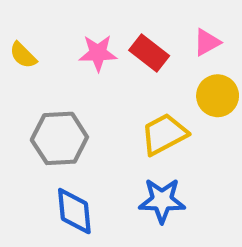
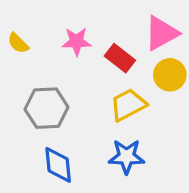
pink triangle: (207, 42) -> (162, 33), size x1.6
red rectangle: (149, 53) -> (120, 58), moved

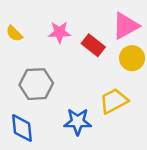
yellow trapezoid: (128, 105) -> (114, 101), moved
blue star: (126, 157) -> (78, 122), moved
blue diamond: (58, 165) -> (22, 128), moved

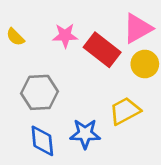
red rectangle: (93, 45) -> (102, 50), size x1.4
blue diamond: (22, 128) -> (42, 141), moved

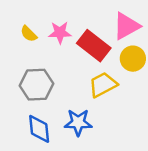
yellow semicircle: (15, 37) -> (29, 34), moved
yellow trapezoid: (125, 111) -> (103, 85), moved

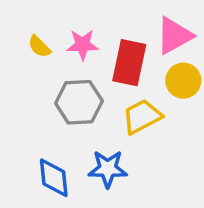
red rectangle: (94, 46) -> (129, 63), turned 64
gray hexagon: (36, 85) -> (79, 102), moved

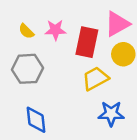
gray hexagon: (79, 102) -> (28, 69), moved
blue star: (108, 169) -> (111, 114), moved

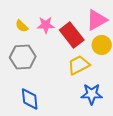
red rectangle: (87, 42) -> (72, 35), turned -50

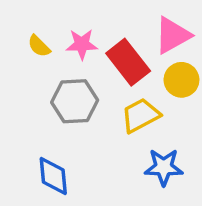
gray hexagon: (23, 57) -> (75, 101), moved

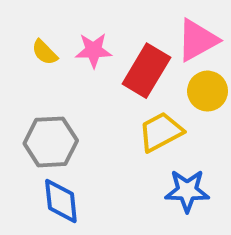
red rectangle: (128, 62) -> (146, 71), turned 69
gray hexagon: (75, 101) -> (51, 142), moved

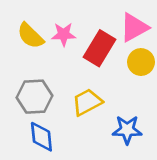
yellow semicircle: (45, 52) -> (30, 36), size x1.5
yellow trapezoid: (161, 132) -> (87, 102), moved

